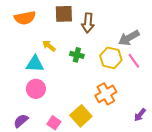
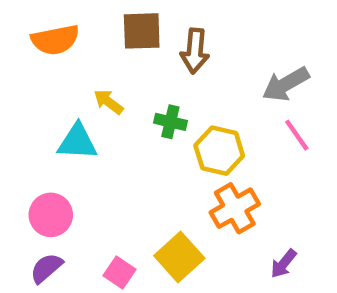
yellow hexagon: (111, 58) -> (219, 151), moved
pink circle: (36, 89) -> (51, 215), moved
purple arrow: (140, 115) -> (284, 264), moved

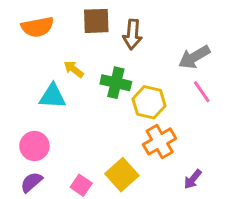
green cross: (170, 122) -> (116, 83), size x1.4

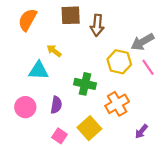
orange semicircle: (37, 27) -> (28, 20), turned 130
green cross: (116, 83) -> (85, 84), moved
yellow hexagon: (149, 102) -> (119, 62), moved
purple semicircle: (31, 182) -> (56, 105), moved, turned 140

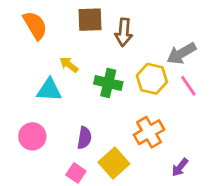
orange semicircle: (28, 20) -> (35, 25), turned 120
green cross: (85, 84) -> (108, 83), moved
purple semicircle: (56, 105) -> (84, 138), moved

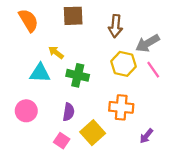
brown arrow: (124, 32) -> (115, 26), moved
green cross: (108, 83) -> (78, 75), moved
orange cross: (149, 132) -> (121, 107), turned 35

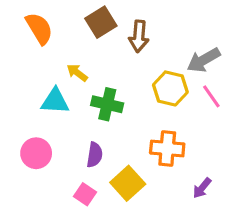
brown square: (73, 16) -> (101, 22), turned -30
brown arrow: (115, 26) -> (139, 36), moved

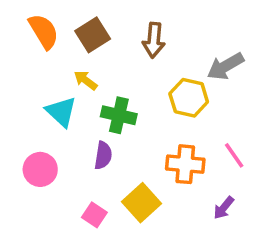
brown square: (101, 22) -> (93, 35), moved
pink line: (211, 96) -> (234, 155), moved
cyan triangle: (55, 101) -> (61, 112), turned 40
purple semicircle: (95, 155) -> (103, 155), moved

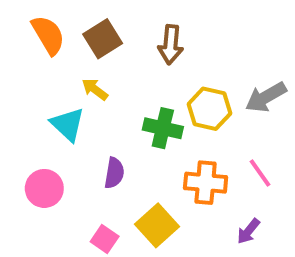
gray arrow: (225, 66) -> (266, 97), moved
green cross: (119, 115) -> (163, 128), moved

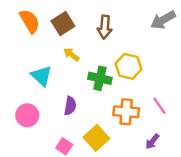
yellow arrow: (95, 89) -> (71, 54), moved
gray arrow: (266, 97) -> (163, 20), moved

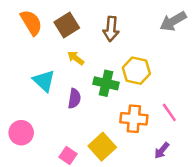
purple semicircle: (70, 106) -> (74, 99), moved
pink circle: (27, 115) -> (21, 133), moved

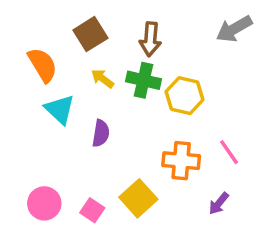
orange semicircle: (31, 23) -> (43, 65), moved
green cross: (106, 83) -> (143, 80), moved
pink circle: (21, 133) -> (44, 203), moved

